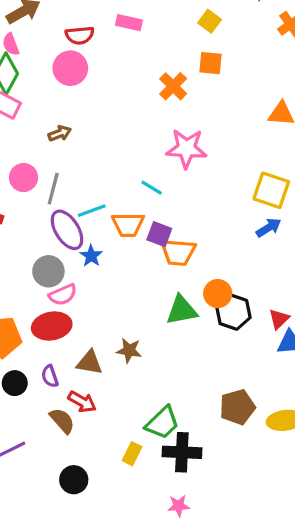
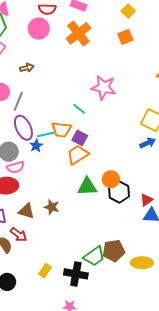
orange square: (210, 63) -> (125, 37), turned -35
orange cross: (173, 86) -> (78, 33), moved, size x1.4
cyan line: (92, 211) -> (46, 134), moved
orange trapezoid: (178, 252) -> (78, 155), moved, turned 135
green trapezoid: (162, 423) -> (94, 256), moved

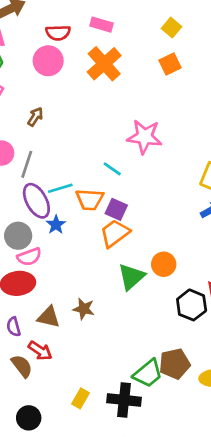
brown arrow: (27, 68) -> (35, 117), turned -40
cyan line: (46, 134) -> (60, 188), moved
green triangle: (87, 187) -> (131, 277), turned -35
black hexagon: (119, 192) -> (192, 305), moved

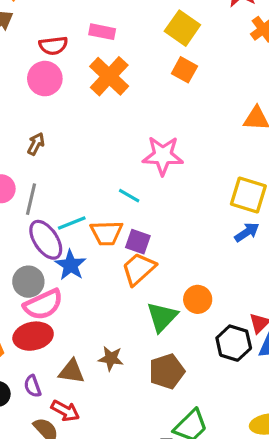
yellow square: (172, 28) -> (182, 28), size x1.5
orange square: (170, 64) -> (184, 70), turned -30
blue star: (56, 225) -> (71, 265), size x1.4
pink semicircle: (29, 257) -> (43, 305), size x1.4
brown pentagon: (175, 364) -> (167, 371), moved

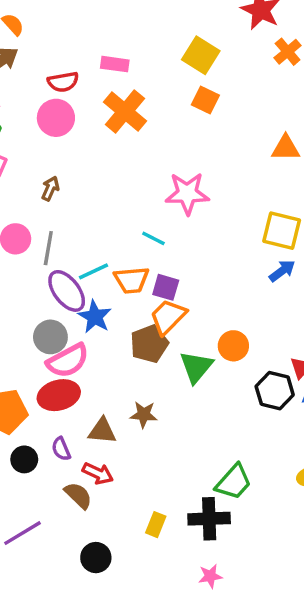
brown pentagon: (167, 371) -> (149, 344), moved

